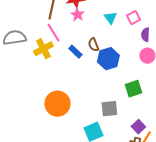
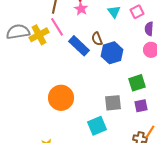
yellow cross: (43, 49) -> (39, 35), moved
blue rectangle: (75, 52) -> (79, 46), size x1.5
purple square: (138, 127) -> (141, 106), moved, turned 32

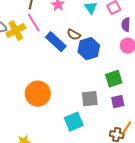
brown semicircle: (97, 39) -> (74, 35), turned -40

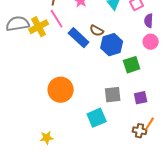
green square: (114, 79) -> (132, 65), moved

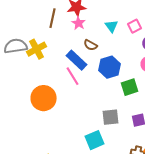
pink line: (57, 19) -> (73, 76), moved
brown semicircle: (97, 31) -> (91, 45), moved
orange circle: (61, 90) -> (44, 98), moved

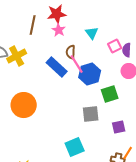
pink square: (135, 26) -> (115, 46), moved
brown semicircle: (91, 45) -> (71, 52), turned 64
pink line: (73, 76) -> (77, 64), moved
gray square: (111, 117) -> (91, 114), moved

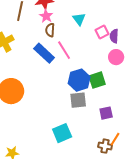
brown semicircle: (71, 52) -> (50, 30), moved
blue hexagon: (90, 74) -> (79, 80), moved

